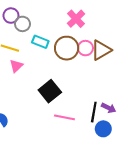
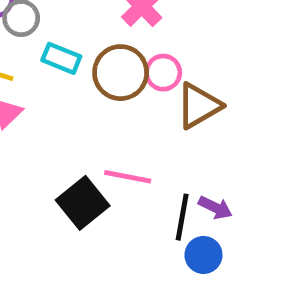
brown triangle: (101, 50) -> (199, 106), moved
black square: (50, 91) -> (83, 203), moved
pink line: (64, 117) -> (128, 177), moved

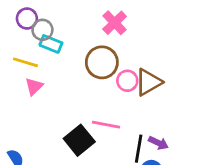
cyan rectangle: (61, 58) -> (51, 44), moved
pink circle: (163, 73) -> (127, 81), moved

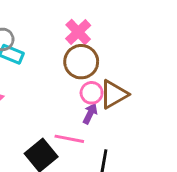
brown circle: (102, 62) -> (81, 62), moved
purple arrow: (158, 143) -> (90, 114), moved, turned -90

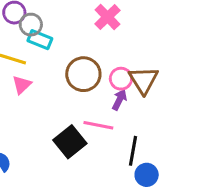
brown circle: (81, 62) -> (83, 74), moved
brown triangle: (114, 94) -> (144, 80), turned -32

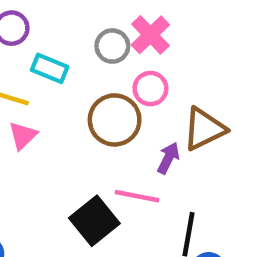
gray circle: (31, 25) -> (112, 46), moved
pink circle: (121, 79) -> (150, 89), moved
brown triangle: (144, 80) -> (204, 129), turned 36

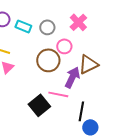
pink cross: (150, 35) -> (78, 22), moved
cyan rectangle: (50, 68) -> (23, 26), moved
purple arrow: (168, 158) -> (72, 77), size x1.5

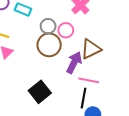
gray circle: (47, 27) -> (48, 26), moved
pink line: (58, 94) -> (89, 80), moved

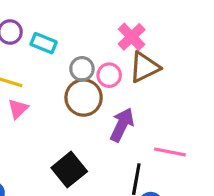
brown triangle: (91, 49) -> (144, 67), moved
pink line: (89, 80) -> (170, 152), moved

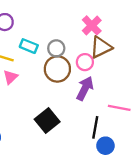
cyan rectangle: (44, 43) -> (29, 46), moved
pink circle: (109, 75) -> (85, 62), moved

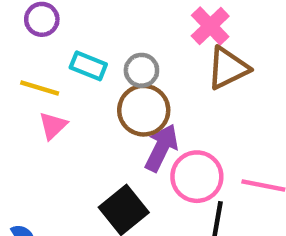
pink circle: (85, 62) -> (197, 177), moved, size x1.5
purple arrow: (85, 88) -> (161, 148), moved

